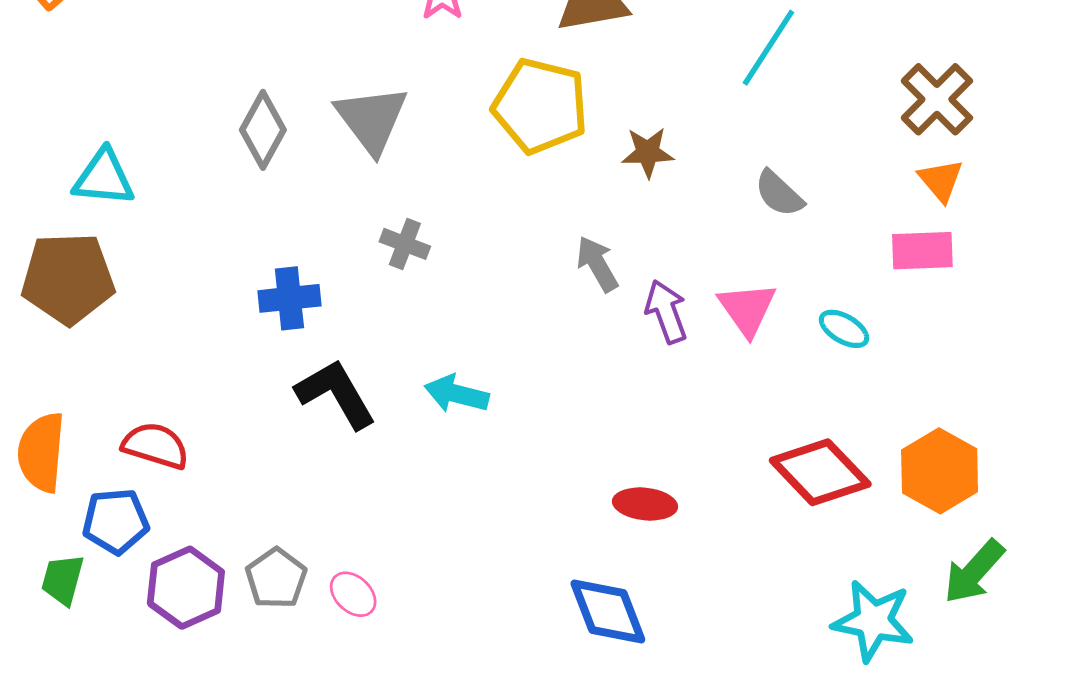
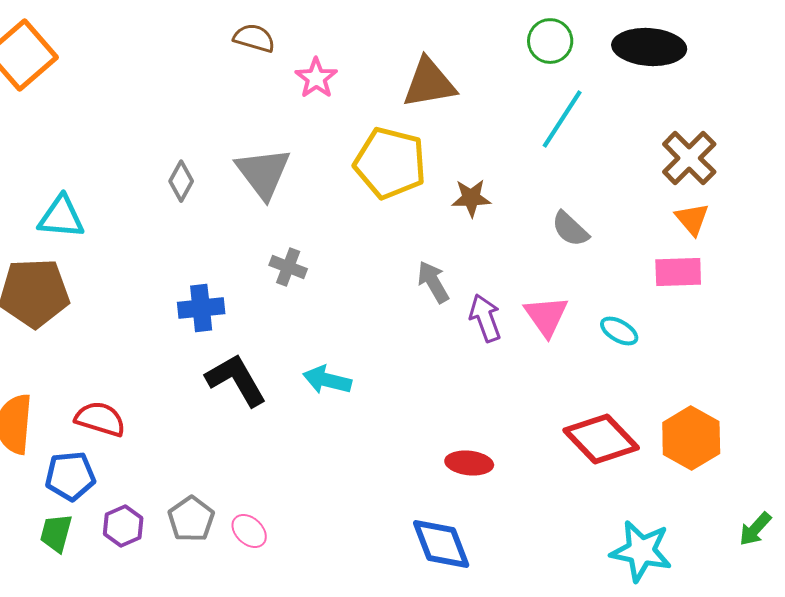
gray diamond: (263, 130) -> (181, 181), size x0.7
green arrow: (974, 572) -> (755, 529), moved, size x0.7
green trapezoid: (63, 580) -> (56, 533), moved
purple hexagon: (186, 588) -> (123, 526), size x0.7

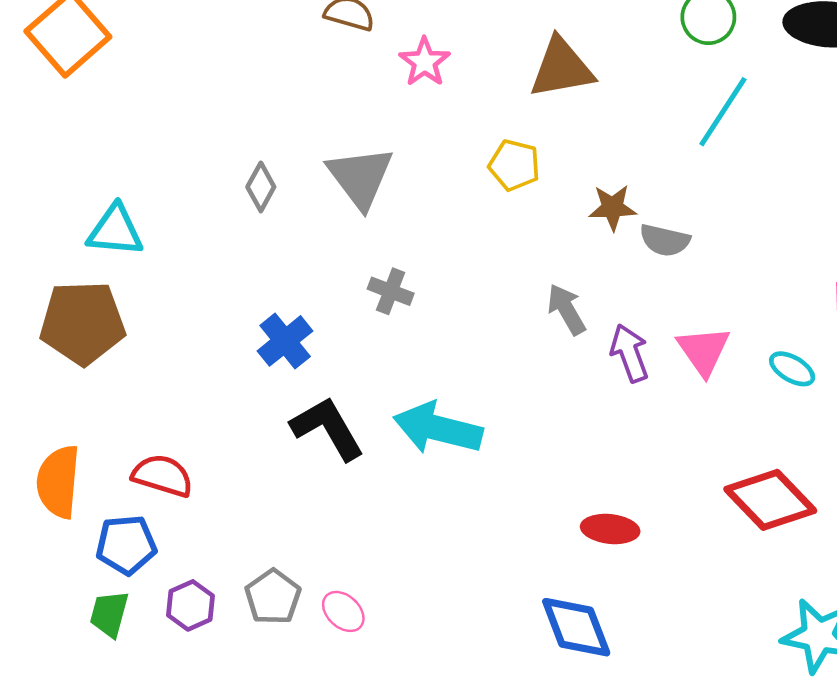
yellow pentagon: (390, 163) -> (514, 165), size x0.6
gray semicircle: (570, 229) -> (665, 240), moved, turned -30
blue cross: (201, 308) -> (285, 341), turned -33
cyan arrow: (327, 380) -> (438, 428), size x1.5

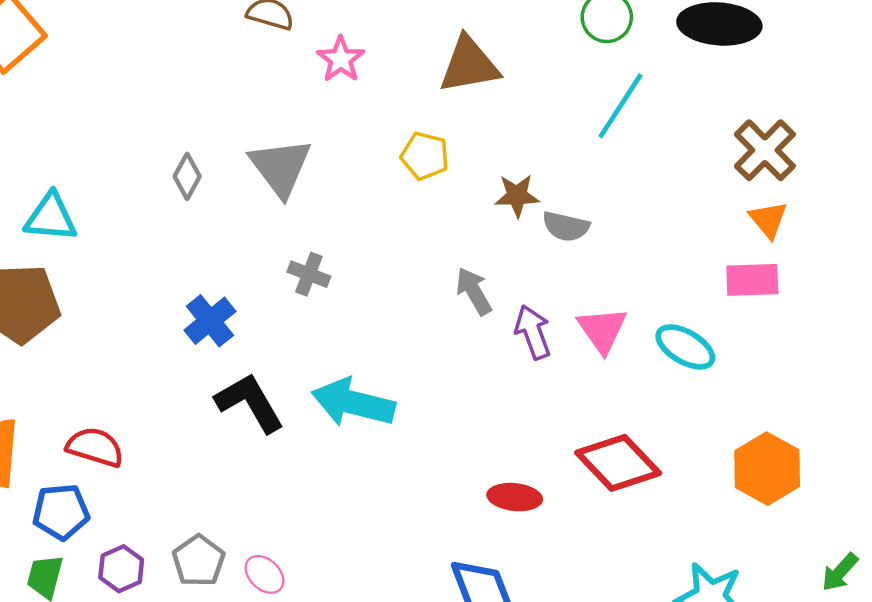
cyan ellipse: (792, 369) -> (685, 347), size x1.4
red diamond: (770, 500) -> (618, 463), moved

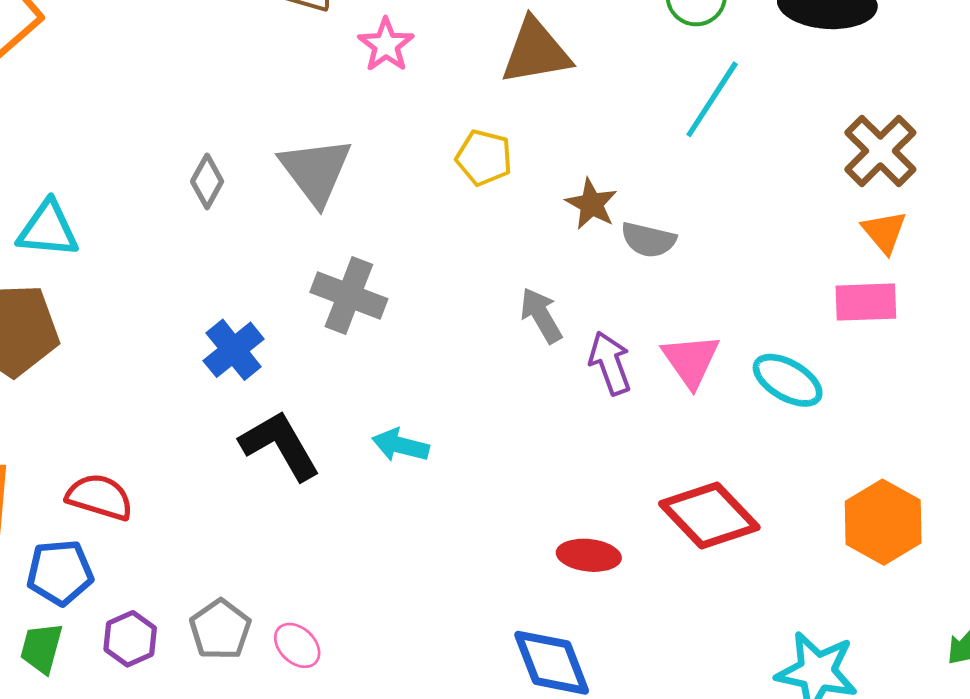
brown star: (517, 196) -> (591, 204), turned 30
gray cross: (309, 274) -> (349, 295), size x1.5
cyan arrow: (353, 403) -> (401, 445), size x0.6

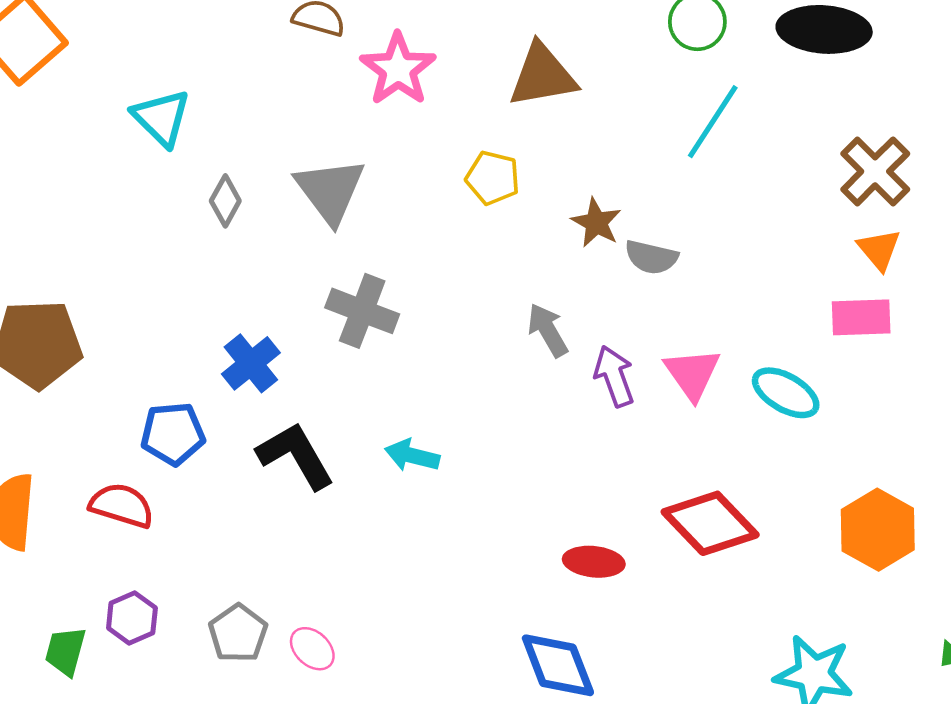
pink star: (386, 45) -> (398, 69), size x1.4
cyan triangle: (48, 229) -> (161, 118), moved, turned 40
blue pentagon: (60, 573) -> (173, 434), moved
purple hexagon: (130, 639) -> (132, 618), moved

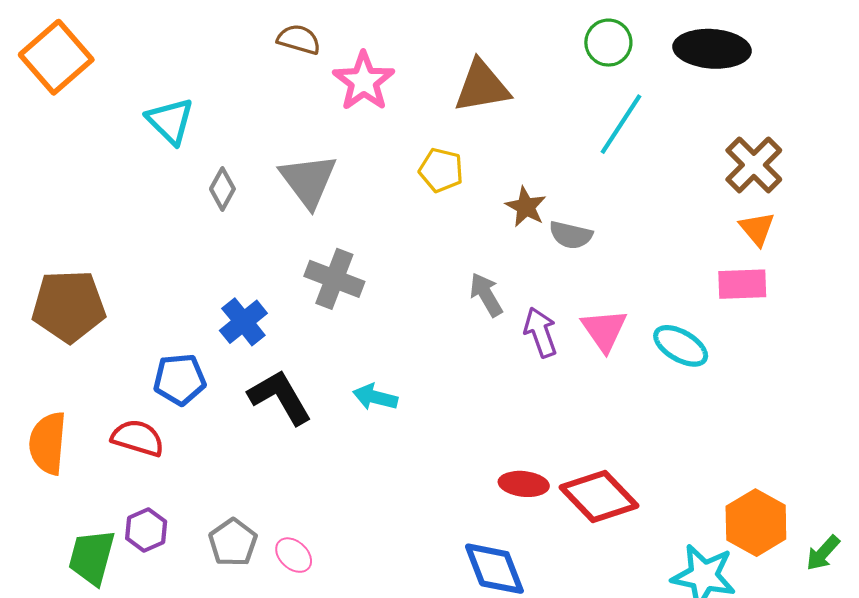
red diamond: (710, 523) -> (599, 496), moved
orange hexagon: (878, 530) -> (756, 523), moved
green trapezoid: (65, 651) -> (92, 557), size x1.4

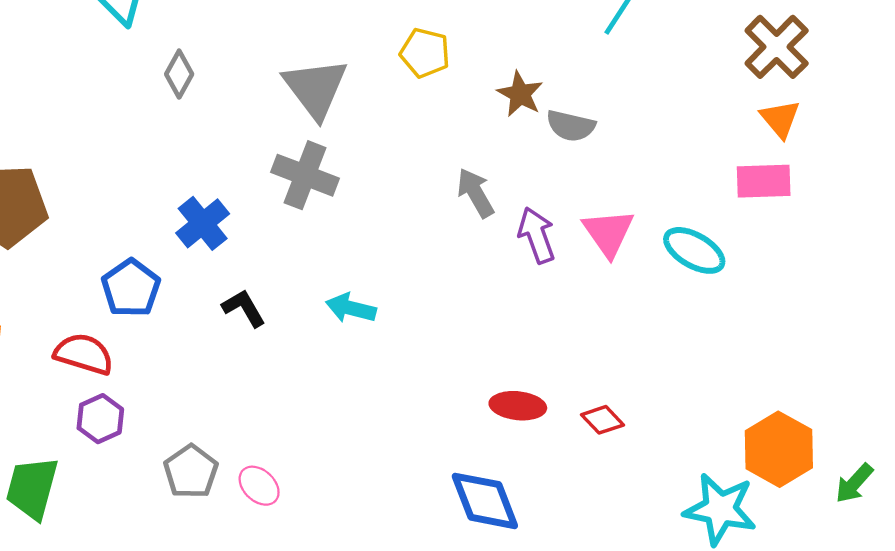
gray triangle: (308, 181) -> (316, 88), moved
blue pentagon: (180, 379) -> (131, 288), turned -30
black L-shape: (280, 397) -> (244, 308), size x0.6
red diamond: (599, 496) -> (602, 420), size x0.5
purple hexagon: (146, 530) -> (100, 419), moved

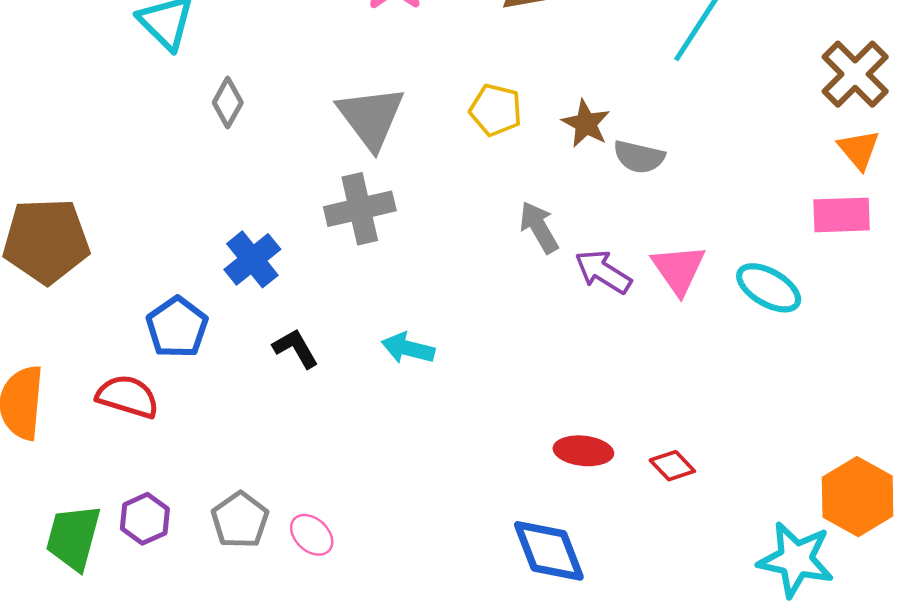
yellow pentagon: (425, 53) -> (496, 110), moved
gray cross: (305, 175) -> (360, 209), turned -34
purple arrow: (537, 235) -> (603, 272), turned -38
purple hexagon: (100, 419) -> (145, 519), moved

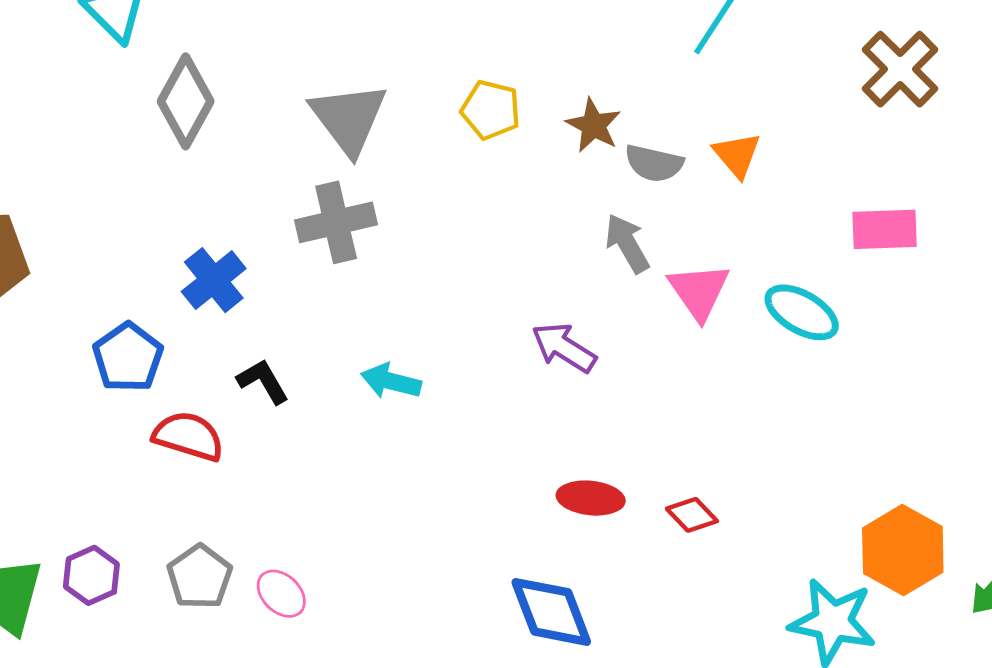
gray diamond: (228, 103) -> (186, 101), size x1.6
orange triangle: (859, 149) -> (737, 155), moved
gray arrow: (539, 227) -> (627, 243), moved
purple arrow: (603, 272) -> (564, 348), moved
red semicircle: (128, 396) -> (188, 436), moved

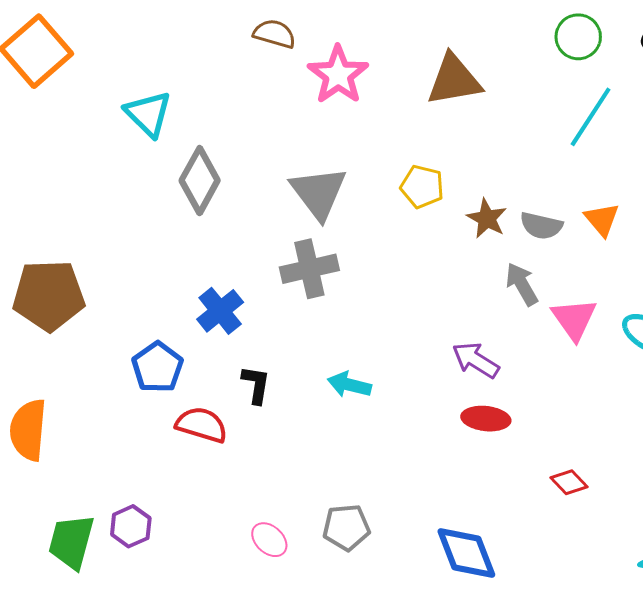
brown star: (593, 125) -> (487, 218), moved
black L-shape: (263, 381) -> (256, 385), turned 39
red ellipse: (591, 498) -> (486, 419), moved
gray pentagon: (200, 577) -> (346, 527), moved, turned 30

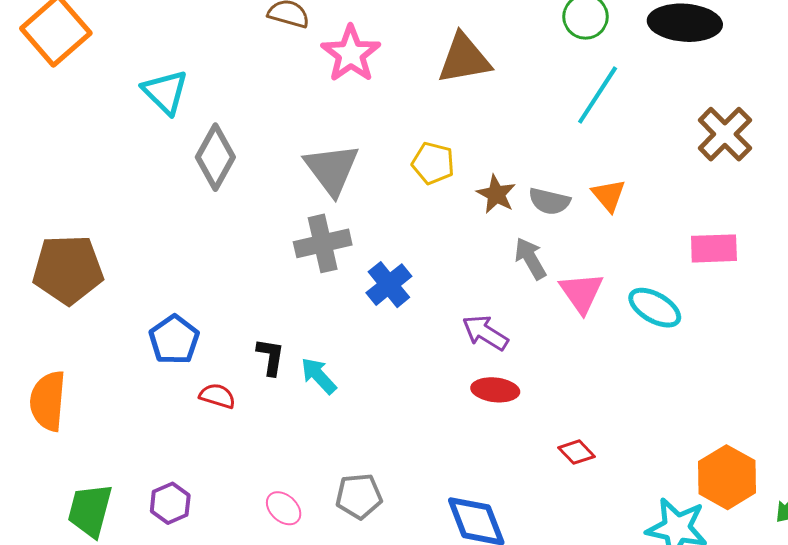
blue cross: (220, 311) -> (389, 285), moved
cyan arrow: (349, 385) -> (319, 376), moved, turned 33
red semicircle: (202, 425) -> (217, 396), size x0.7
purple hexagon: (131, 526) -> (170, 503), moved

